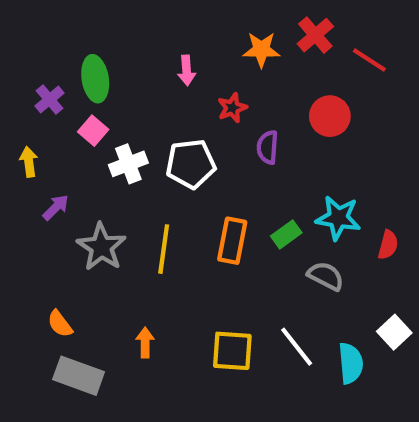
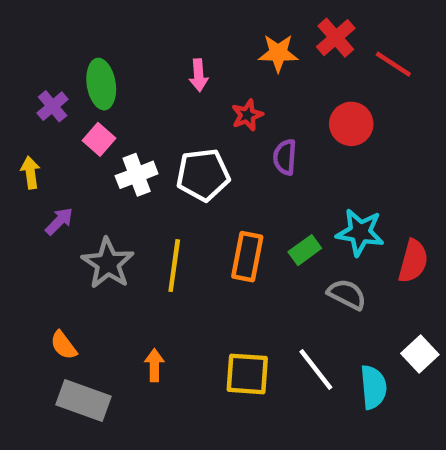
red semicircle: (388, 245) -> (413, 261), size x1.4

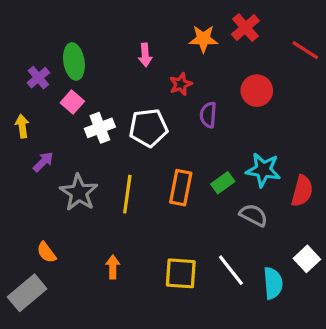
red line: (393, 64) -> (305, 50), moved
gray rectangle: (84, 400) -> (27, 293), moved, turned -60

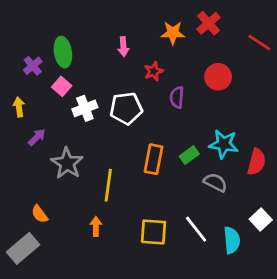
yellow line: (127, 194) -> (108, 185), moved

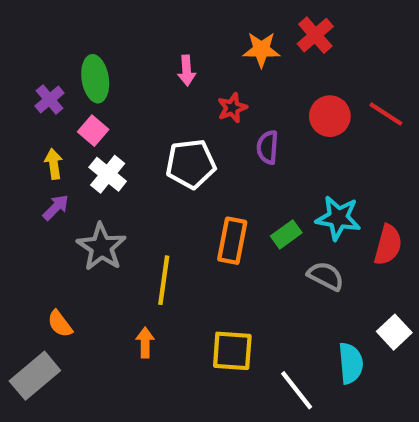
red line: (259, 42) -> (386, 114), moved
yellow arrow: (19, 107) -> (54, 164), moved
white cross: (85, 108) -> (108, 174), moved, turned -30
white line: (196, 229) -> (297, 390), moved

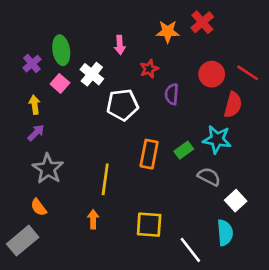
white cross: (108, 174) -> (92, 74), moved
red semicircle: (388, 245) -> (233, 105), moved
gray star: (101, 247) -> (48, 169), moved
white square: (394, 332) -> (236, 201), moved

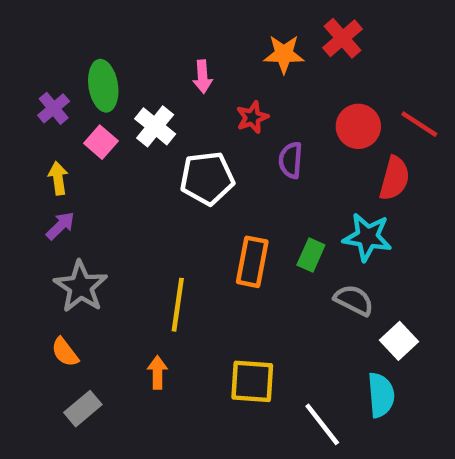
green rectangle: (184, 150) -> (311, 255), turned -30
gray rectangle: (23, 241) -> (83, 409), moved, size x0.7

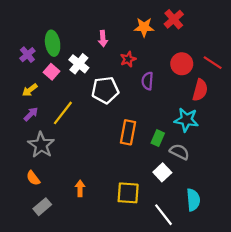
yellow arrow: (58, 178) -> (30, 90), turned -119
green rectangle: (311, 255) -> (158, 138), moved
yellow line: (178, 305) -> (63, 113), moved, turned 30
white square: (399, 341) -> (162, 172), moved

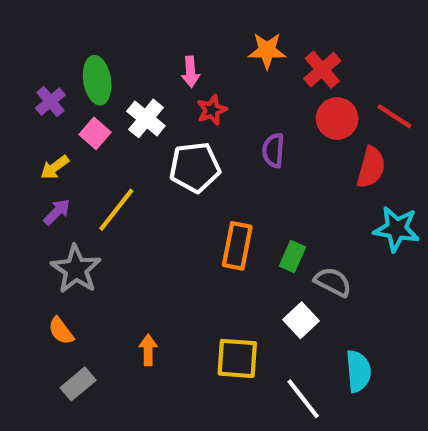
red cross: (174, 19) -> (322, 70), moved
red star: (128, 59) -> (212, 110), moved
cyan star: (186, 120) -> (397, 229), moved

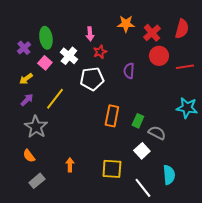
red line: (394, 116) -> (185, 67), moved, turned -42
red semicircle: (371, 167) -> (182, 29), moved

